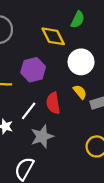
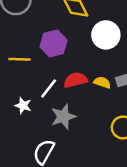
yellow semicircle: (80, 92) -> (102, 82), moved, turned -32
red semicircle: (53, 103) -> (75, 80), turned 85

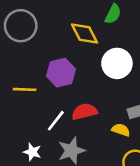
yellow semicircle: (102, 82) -> (121, 130), moved
white star: (23, 106) -> (32, 152), moved

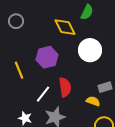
gray circle: (21, 26) -> (16, 21), size x0.6
yellow line: (25, 89) -> (19, 70), turned 66
red semicircle: (84, 112) -> (65, 87), turned 96

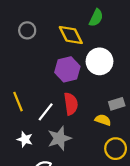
gray circle: (16, 21) -> (27, 30), moved
purple hexagon: (47, 57) -> (67, 69), moved
yellow line: (19, 70) -> (18, 102), moved

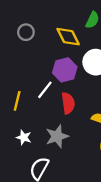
yellow line: (18, 102) -> (17, 101), turned 36
white line: (46, 112) -> (45, 90), moved

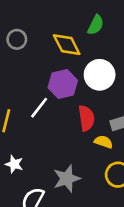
red semicircle: (68, 103) -> (86, 118), moved
gray star: (57, 136) -> (67, 179), moved

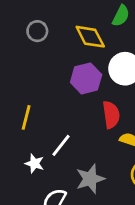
white line: (39, 108) -> (61, 145), moved

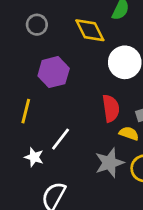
purple hexagon: (86, 78) -> (54, 72), moved
gray star: (90, 179) -> (109, 163), moved

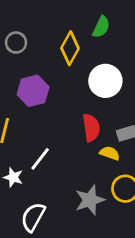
yellow diamond: (90, 30) -> (70, 48), turned 56
gray star: (109, 163) -> (90, 200), moved

